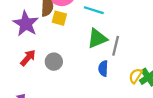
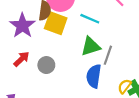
yellow square: (59, 18) -> (56, 23), size x1.5
blue semicircle: (103, 68) -> (94, 76), size x1.5

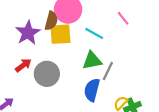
yellow square: (56, 23) -> (60, 34), turned -30
gray circle: (46, 65) -> (47, 74), size x1.5

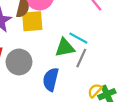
cyan line: (94, 33) -> (78, 38), moved
blue semicircle: (92, 90) -> (51, 79), moved

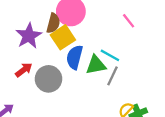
yellow square: (32, 21) -> (63, 37), turned -30
blue semicircle: (51, 79) -> (75, 57), moved

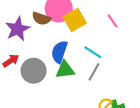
brown semicircle: (53, 23) -> (41, 19), turned 90
yellow square: (63, 37) -> (75, 20), moved
green triangle: (96, 65) -> (65, 70), moved

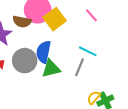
cyan line: (93, 52) -> (88, 51), moved
gray circle: (34, 71) -> (25, 61), moved

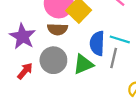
brown semicircle: (22, 22) -> (57, 29), moved
blue semicircle: (44, 52) -> (97, 43), moved

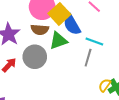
blue semicircle: (97, 43) -> (72, 25), moved, turned -35
green triangle: (83, 64) -> (58, 41), moved

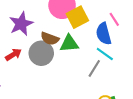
blue semicircle: (72, 25) -> (104, 34), moved
brown semicircle: (40, 30) -> (50, 39), moved

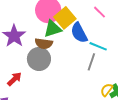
blue semicircle: (104, 34) -> (79, 33), moved
green triangle: (69, 44) -> (53, 29), moved
red arrow: (13, 55) -> (14, 79), moved

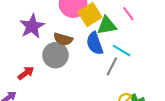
green triangle: (53, 29) -> (107, 25), moved
blue semicircle: (79, 33) -> (95, 43), moved

